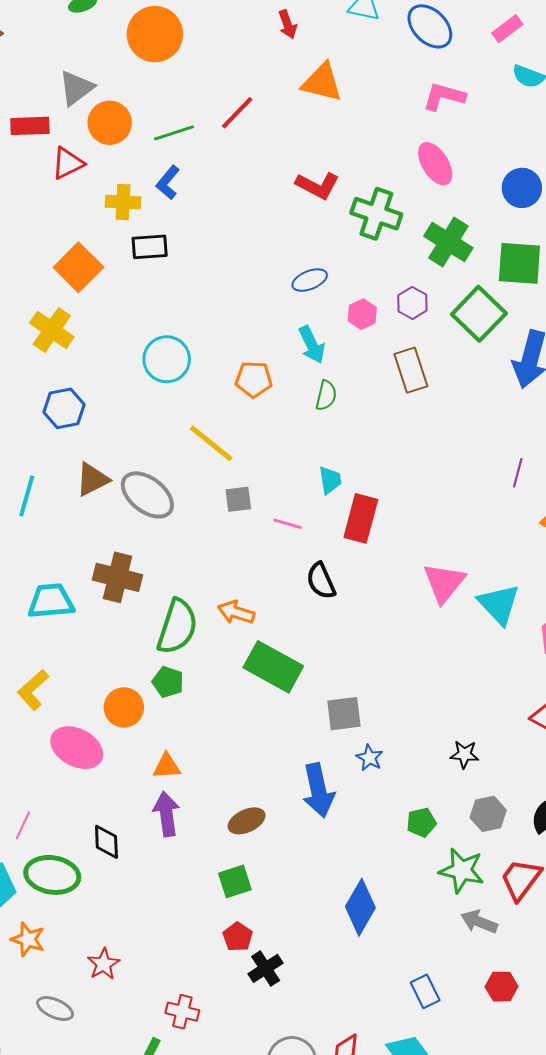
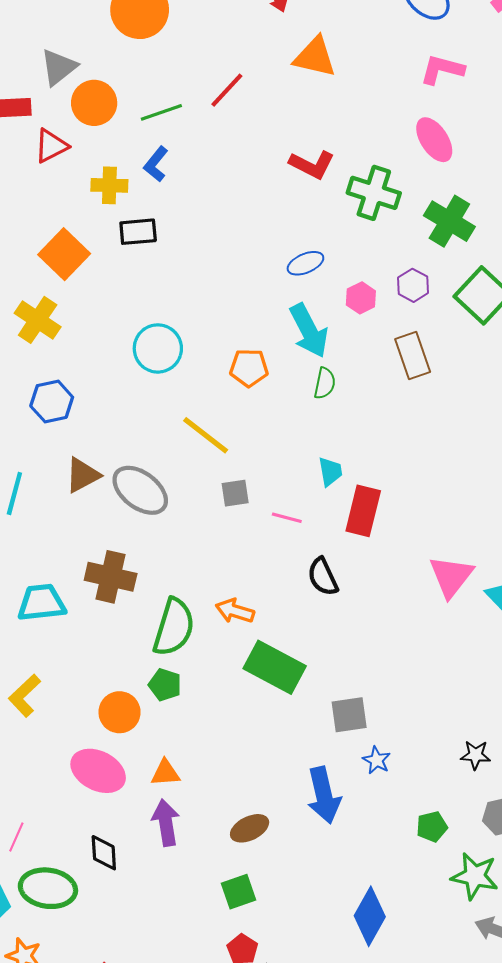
cyan arrow: (312, 345) -> (309, 331), size x1.4
pink ellipse: (77, 748) -> (98, 771), moved

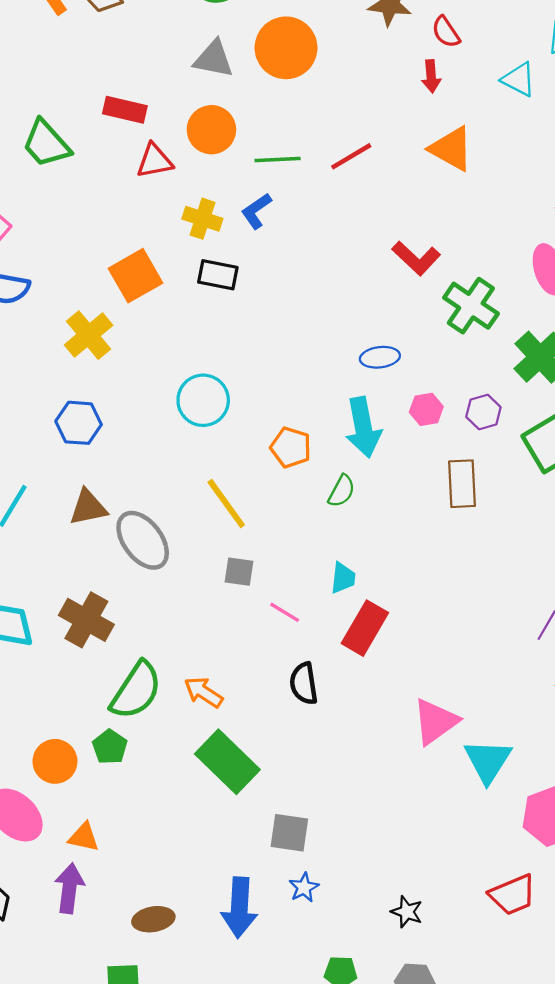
gray triangle: (59, 67) -> (214, 59), moved, turned 33
green semicircle: (325, 383) -> (342, 491), moved

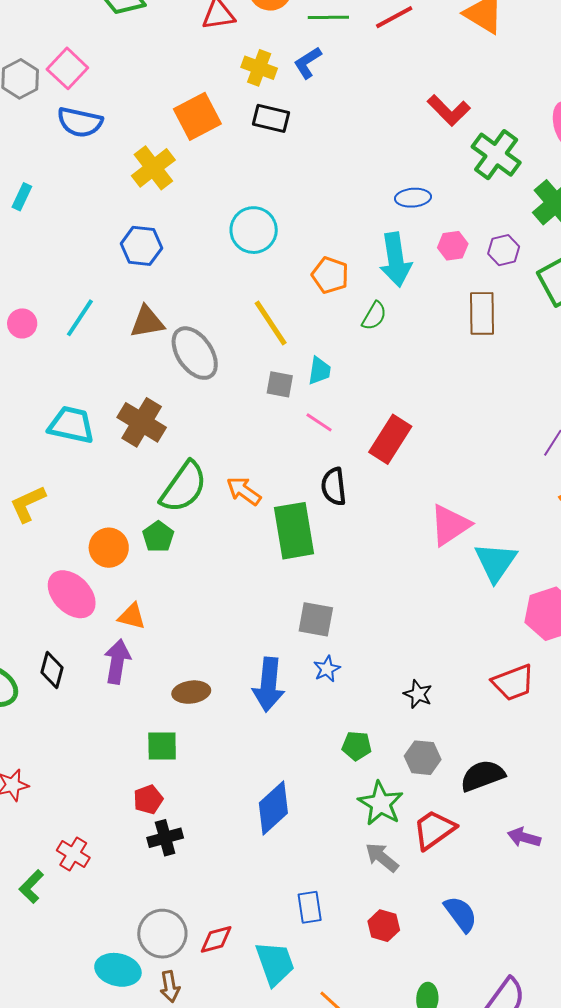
cyan trapezoid: (343, 578) -> (319, 371), moved
green rectangle: (227, 762) -> (294, 531), moved, turned 34

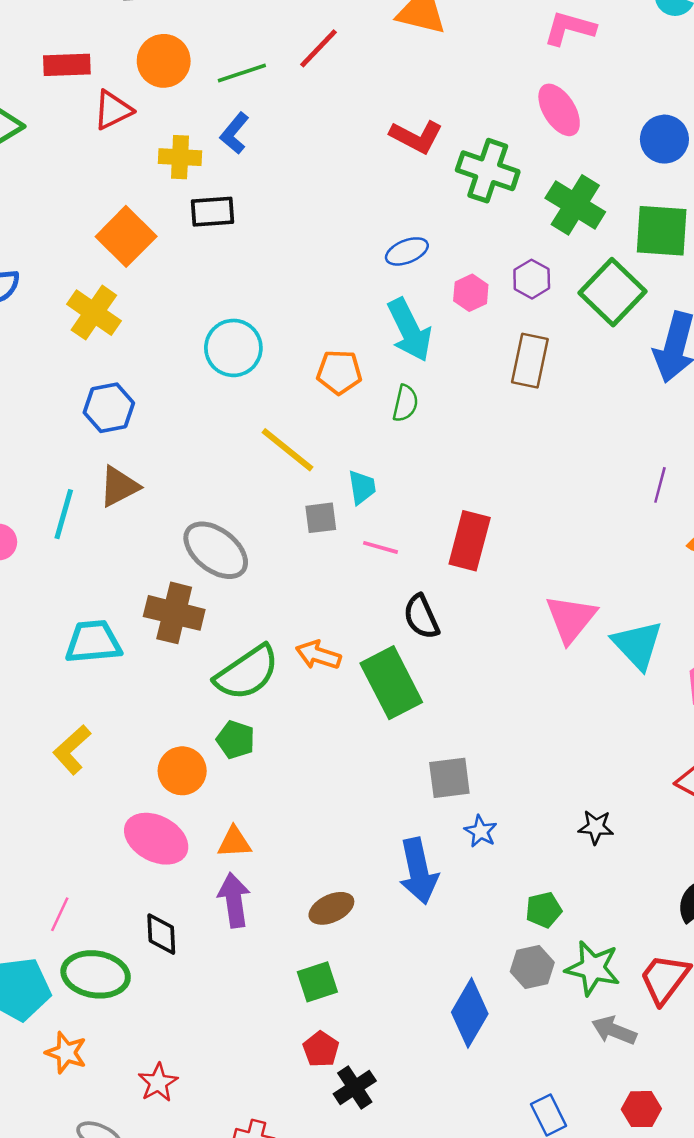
brown rectangle: (482, 313) -> (530, 361), turned 30
brown triangle: (147, 322) -> (119, 486), moved
gray ellipse: (195, 353) -> (216, 550), moved
green semicircle: (184, 487) -> (247, 673), turned 38
gray hexagon: (423, 758) -> (532, 967), moved

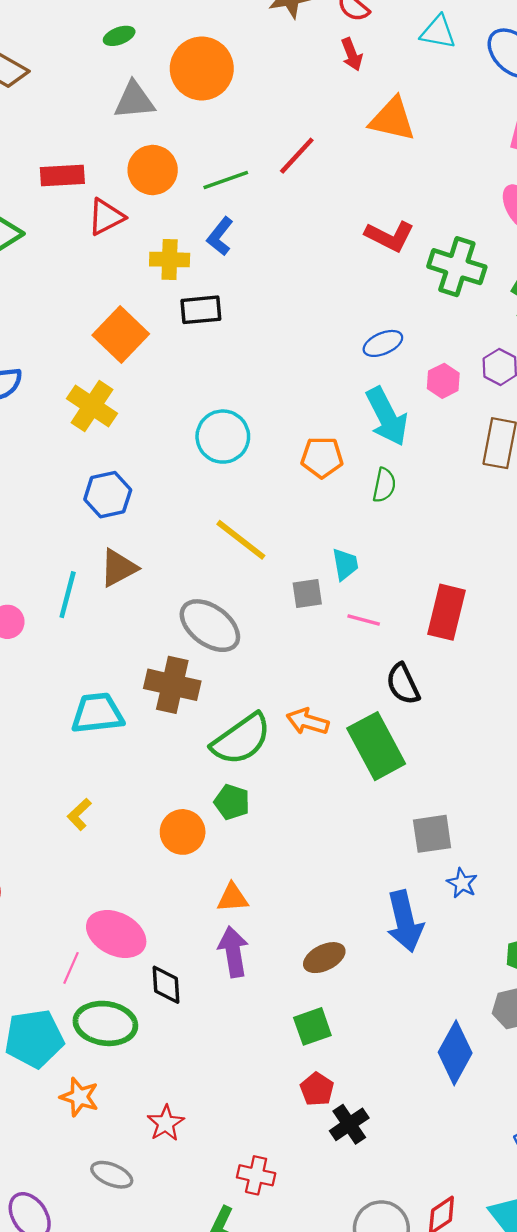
yellow line: (288, 450) -> (241, 540), moved
yellow L-shape: (72, 750) -> (79, 814), size x0.7
pink ellipse: (156, 839) -> (116, 934), moved

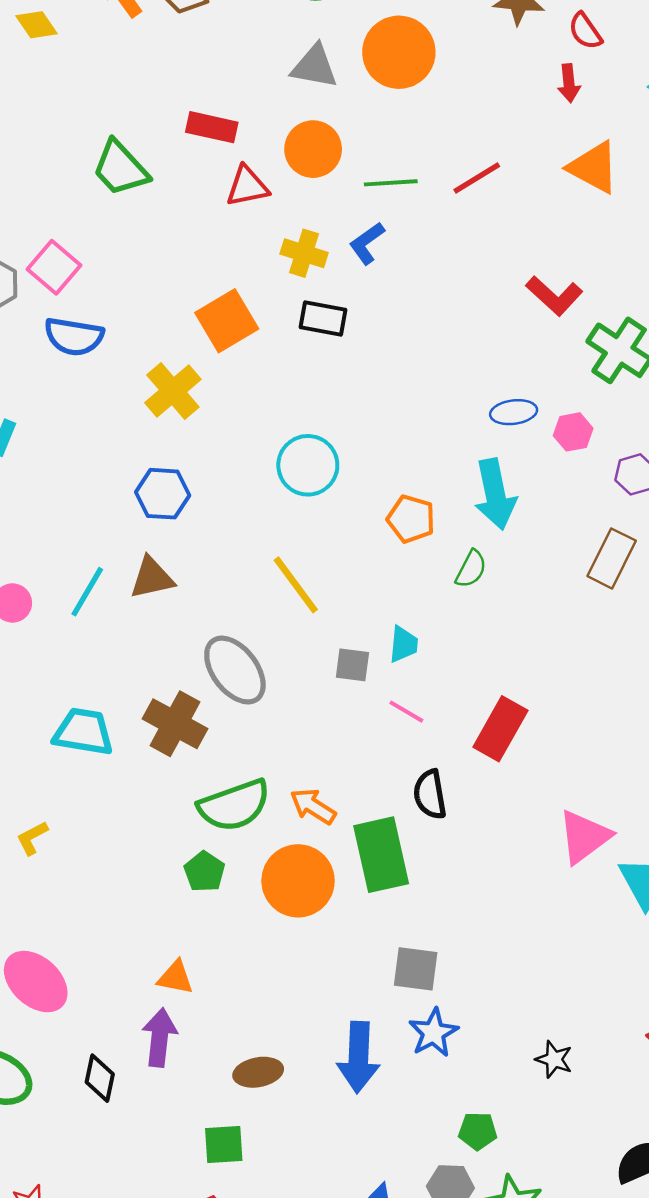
pink hexagon: (443, 381) -> (573, 432), moved
orange circle: (183, 832) -> (298, 881), moved, size x1.4
blue star: (462, 883) -> (433, 1033), size x1.4
black diamond: (166, 985) -> (100, 1078), moved

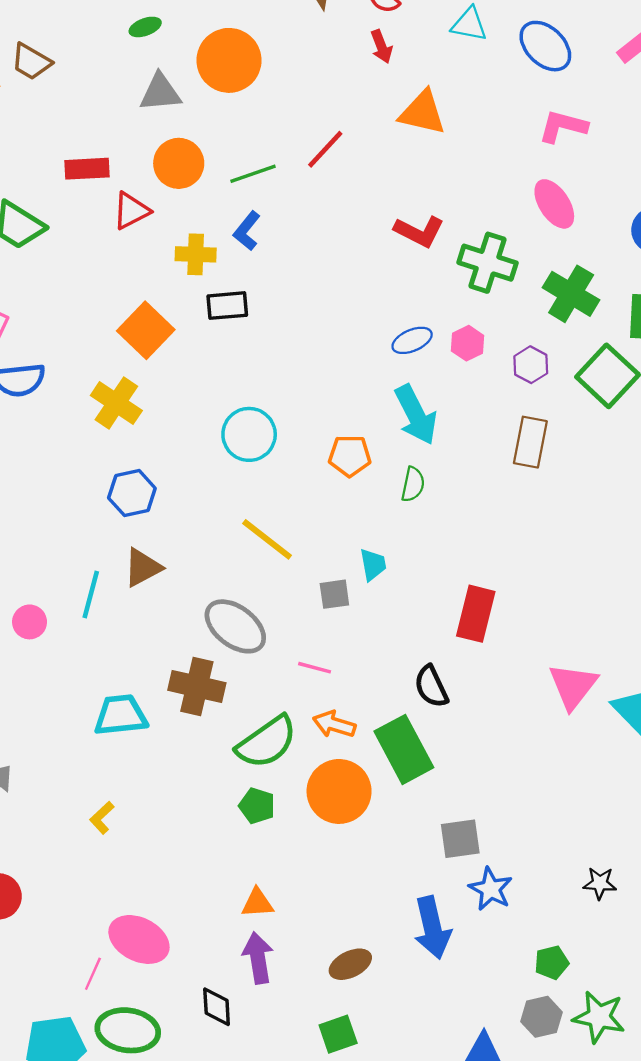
pink line: (406, 712) -> (315, 668), moved

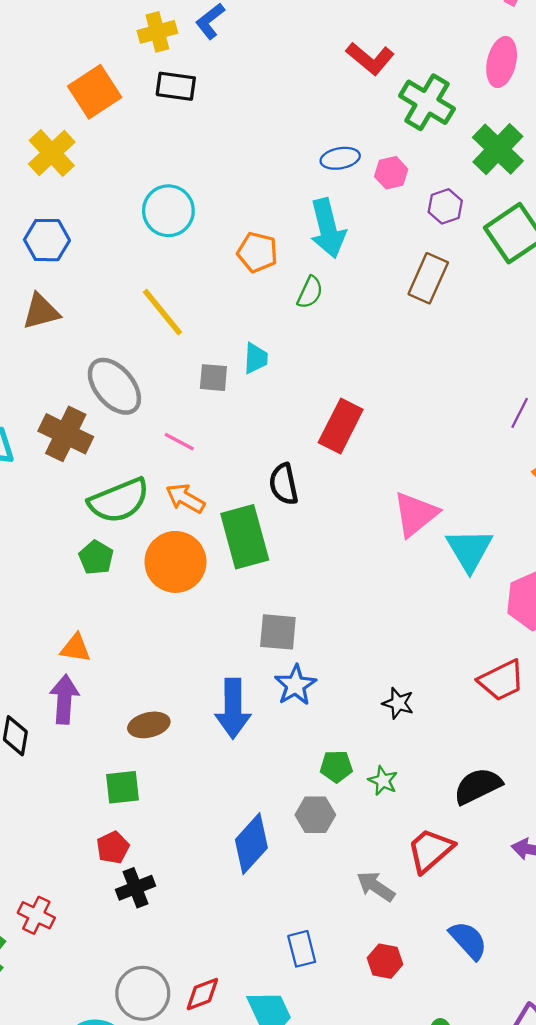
pink ellipse: (554, 204) -> (502, 62), turned 33
yellow cross: (196, 254) -> (157, 32), turned -30
green star: (599, 1017) -> (383, 781), moved, size x0.6

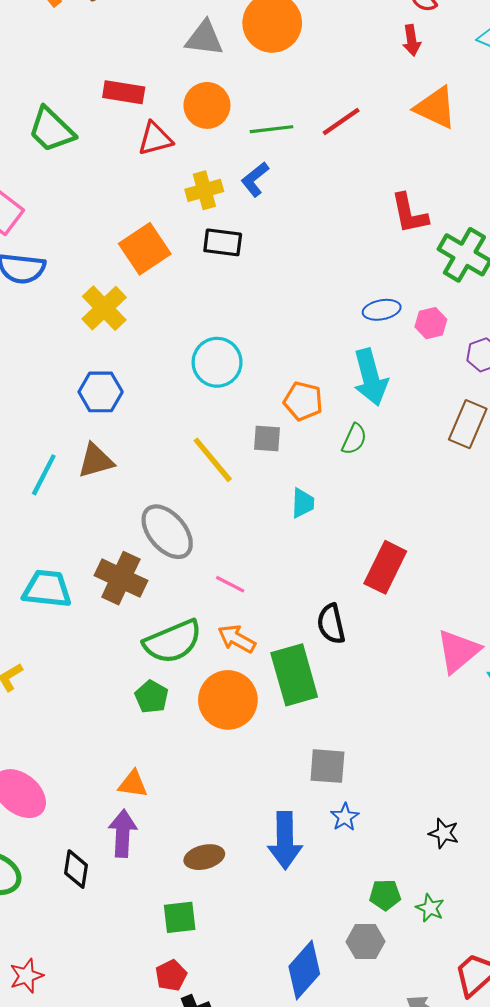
red L-shape: (370, 59) -> (409, 214), turned 39
gray square: (213, 378) -> (267, 438), moved
blue star: (295, 685) -> (345, 817), size x0.7

